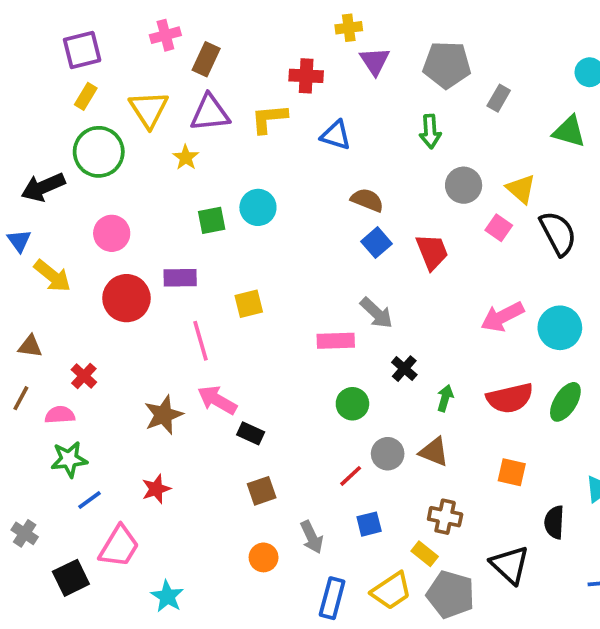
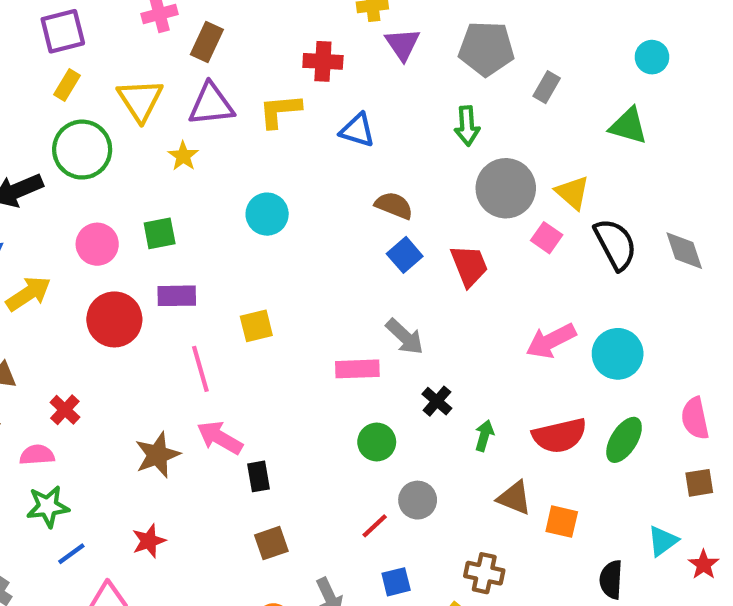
gray circle: (464, 185) -> (506, 188), size x1.4
green square: (212, 220) -> (160, 233), moved
yellow arrow: (52, 276) -> (28, 294), turned -72
black rectangle: (251, 433) -> (258, 476), turned 55
brown triangle: (434, 452) -> (514, 498), moved

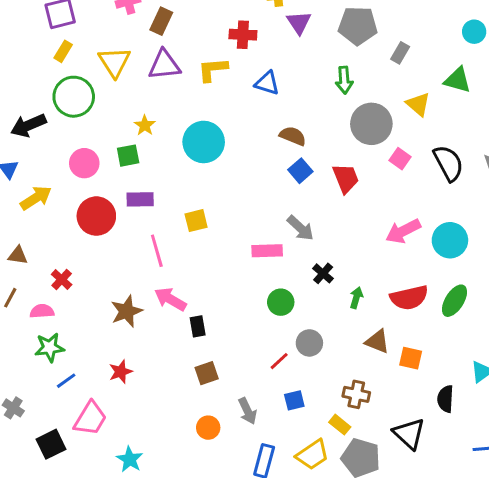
yellow star: (183, 156) -> (145, 125), moved
yellow triangle: (572, 193) -> (418, 104), moved
cyan circle: (267, 214) -> (204, 142), size x1.4

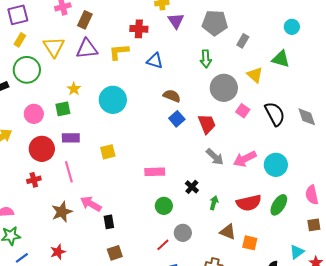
gray arrow: (300, 228) -> (215, 157), moved
pink line: (157, 251) -> (69, 172), moved
red cross: (62, 279) -> (34, 180), moved, turned 32

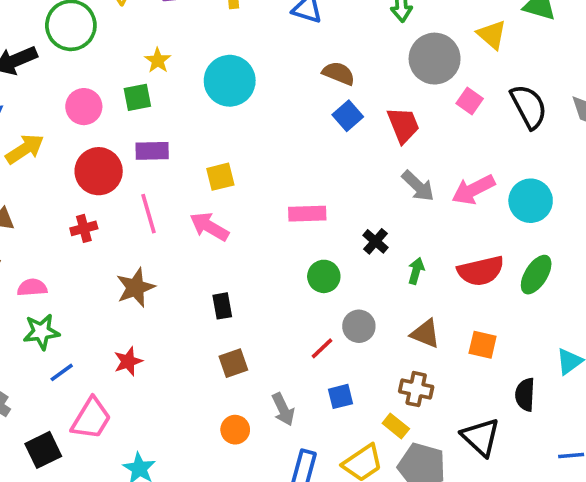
pink arrow: (91, 204) -> (209, 227), moved
brown triangle: (228, 232) -> (425, 334), moved

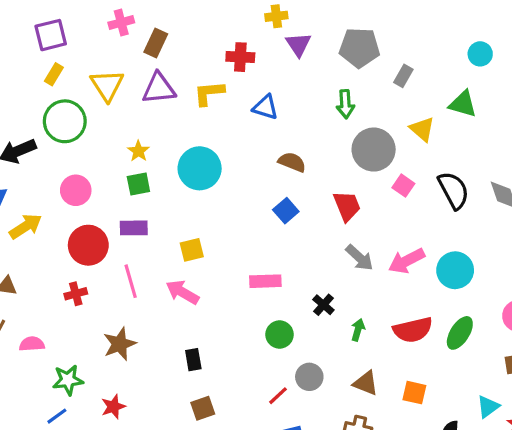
green square: (137, 97) -> (138, 184), moved
blue square: (348, 116) -> (286, 211), moved
green star: (41, 332) -> (68, 380), moved

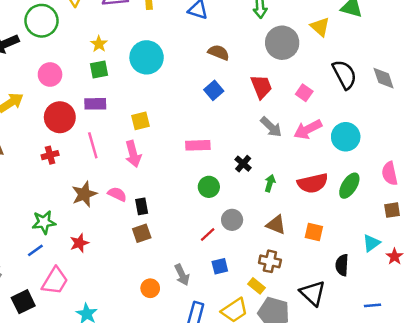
pink square: (403, 186) -> (304, 93), moved
pink arrow: (182, 292) -> (133, 154), turned -135
pink semicircle: (32, 344) -> (117, 194), moved, turned 30
brown square: (203, 408) -> (142, 233), moved

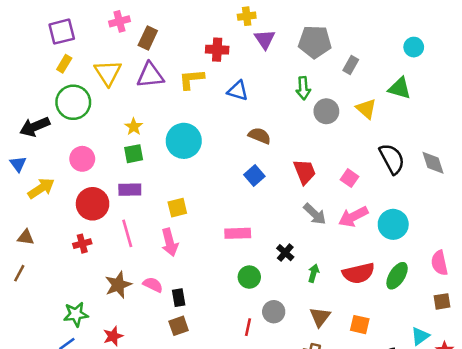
gray circle: (282, 43) -> (326, 111), moved, size x0.7
brown triangle: (276, 225) -> (320, 317), turned 45
red line: (208, 234) -> (248, 327), turned -35

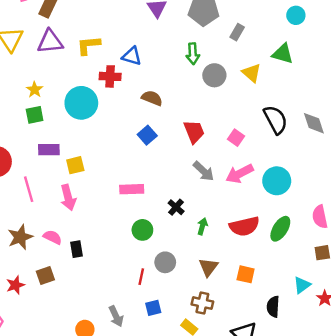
red cross: (217, 50) -> (110, 76), moved
purple rectangle: (130, 190) -> (49, 150), moved
brown square: (179, 326) -> (45, 275), moved

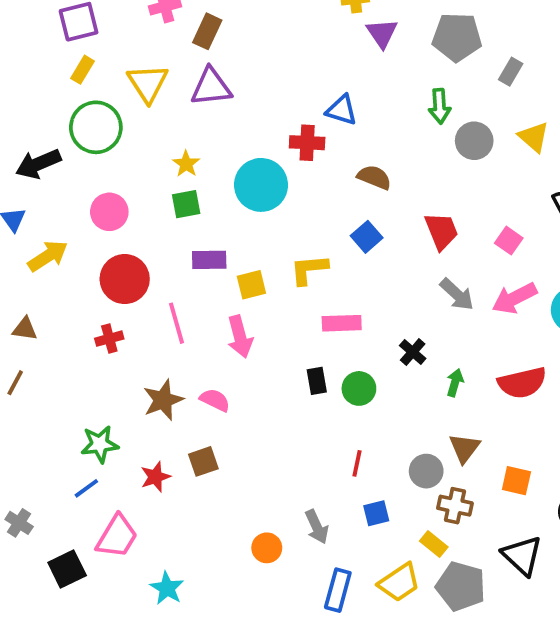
yellow L-shape: (88, 45) -> (309, 269), moved
black rectangle: (77, 249) -> (317, 381), moved
gray circle: (165, 262) -> (426, 471), moved
orange square: (246, 274) -> (516, 481), moved

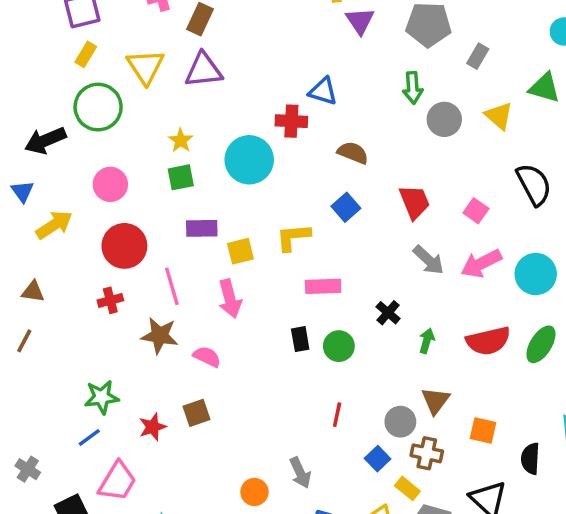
brown star: (163, 400) -> (160, 336), moved, turned 30
blue square: (376, 513) -> (378, 459), moved, turned -30

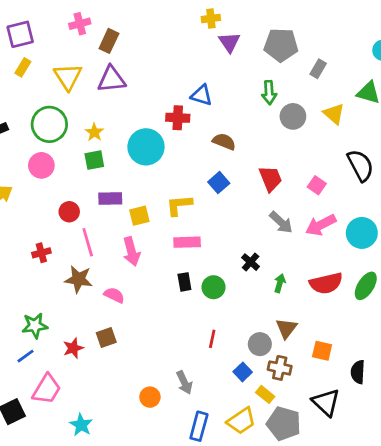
green circle: (98, 107) -> (49, 124), moved
red circle: (124, 246) -> (69, 212), moved, size x0.6
pink rectangle: (323, 286) -> (187, 242), moved

